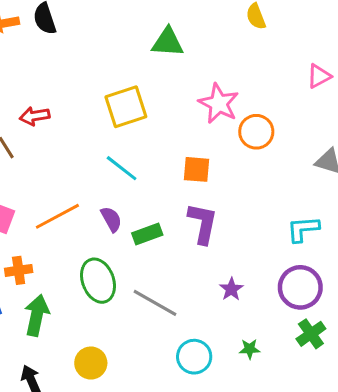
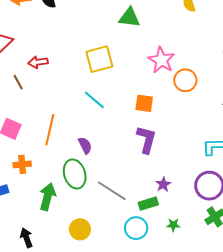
orange line: (57, 216) -> (50, 130), turned -52
purple semicircle: (111, 219) -> (85, 145), moved
green rectangle: (147, 234) -> (148, 204), moved
green arrow: (37, 315) -> (48, 197), moved
yellow circle: (91, 363) -> (80, 229), moved

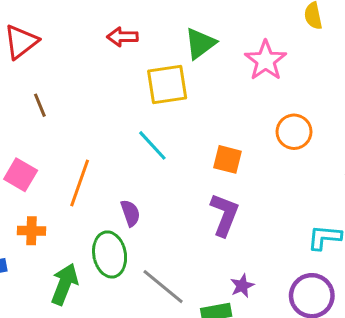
green triangle: (129, 17) -> (200, 43), moved, turned -50
pink star: (161, 60) -> (266, 60), moved
red arrow: (38, 62) -> (122, 37), moved

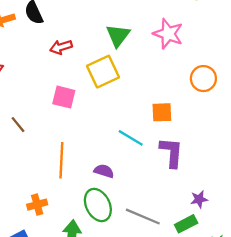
brown line: (40, 105) -> (18, 125), moved
cyan line: (152, 145) -> (131, 138), moved
pink square: (21, 175) -> (64, 97), moved
purple semicircle: (130, 213) -> (104, 171), turned -36
purple star: (242, 286) -> (199, 199), turned 30

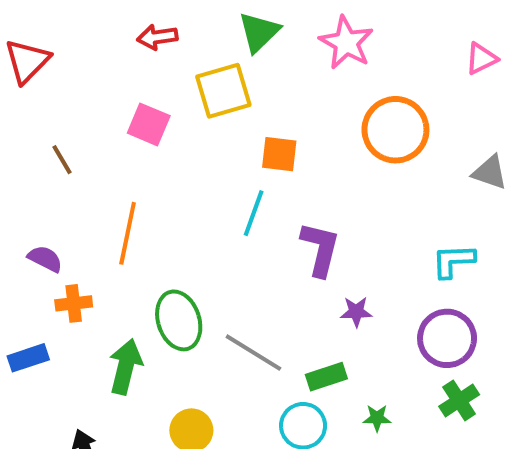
orange circle: (203, 79) -> (395, 130), size x1.4
orange square: (162, 112) -> (279, 154), moved
cyan line: (131, 138) -> (254, 213), turned 70
purple semicircle: (104, 171) -> (45, 259), moved
purple star: (199, 199) -> (356, 312), moved

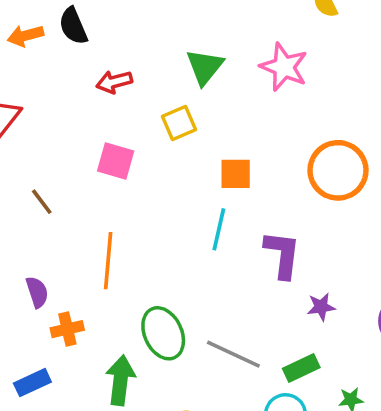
yellow square: (223, 91) -> (179, 123), size x0.7
orange circle: (395, 130) -> (338, 170), moved
purple semicircle: (45, 259) -> (37, 292), turned 52

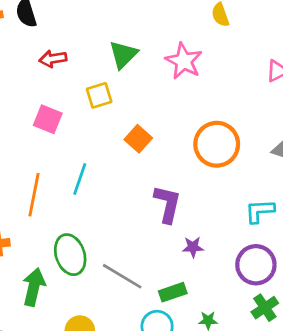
orange square: (236, 174) -> (138, 139), turned 36
cyan line: (219, 229) -> (80, 179), moved

